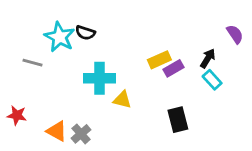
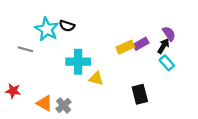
purple semicircle: (235, 34) -> (169, 34), moved
purple rectangle: (174, 68) -> (141, 44), moved

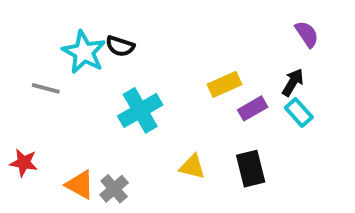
purple semicircle: (169, 34) -> (307, 34), moved
purple rectangle: (141, 44) -> (253, 108), moved
cyan cross: (78, 62) -> (140, 110), turned -30
yellow triangle: (96, 79) -> (192, 167), moved

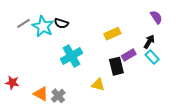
yellow rectangle: (224, 84) -> (112, 34), moved
gray line: (46, 88) -> (23, 23), moved, turned -48
black rectangle: (251, 169) -> (116, 66), moved

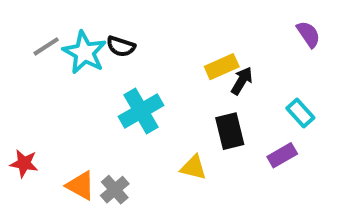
black arrow: (149, 42) -> (242, 81), moved
purple rectangle: (129, 55) -> (282, 155), moved

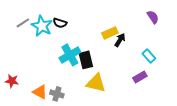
black rectangle: (230, 131) -> (86, 60), moved
yellow triangle: (193, 167) -> (96, 83), size x1.5
gray cross: (115, 190) -> (57, 94), turned -32

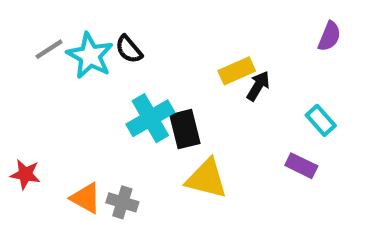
purple semicircle: (153, 17) -> (329, 36), turned 56
black semicircle: (60, 23) -> (129, 49), turned 32
purple rectangle: (140, 77) -> (301, 166), turned 56

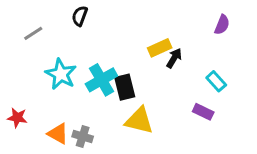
black semicircle: (129, 49) -> (80, 16), moved, turned 60
cyan star: (90, 56) -> (61, 74), moved

